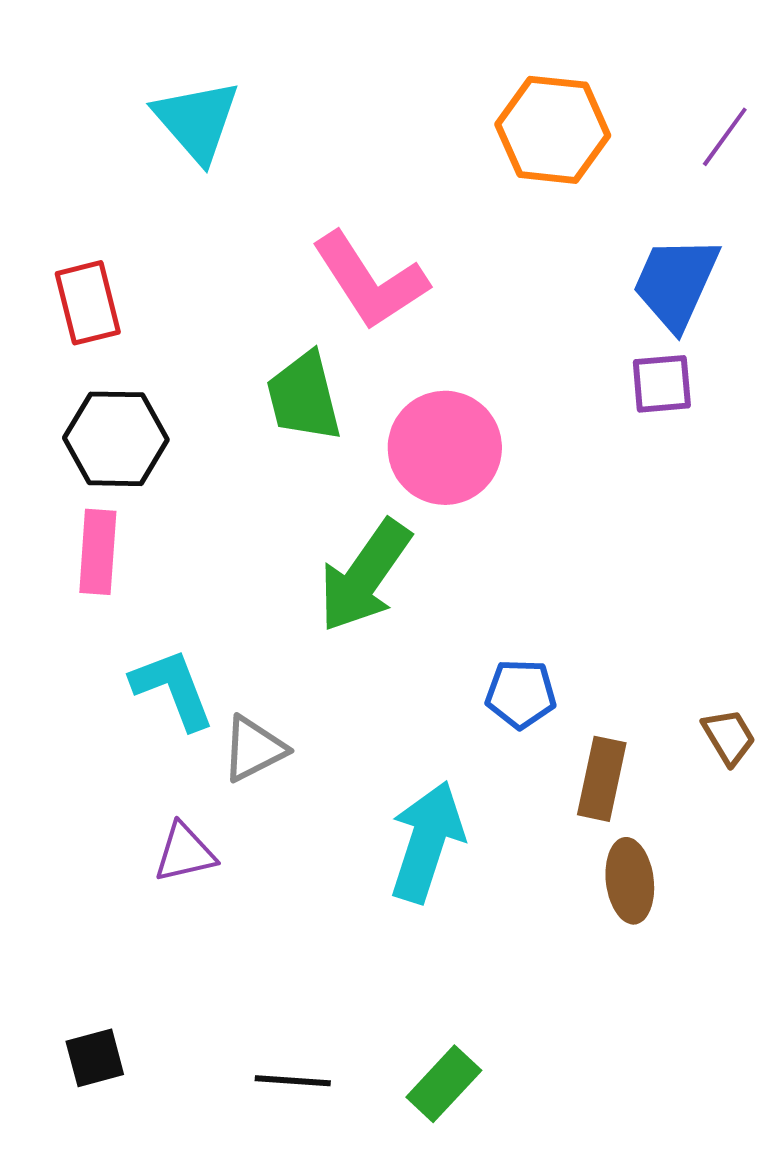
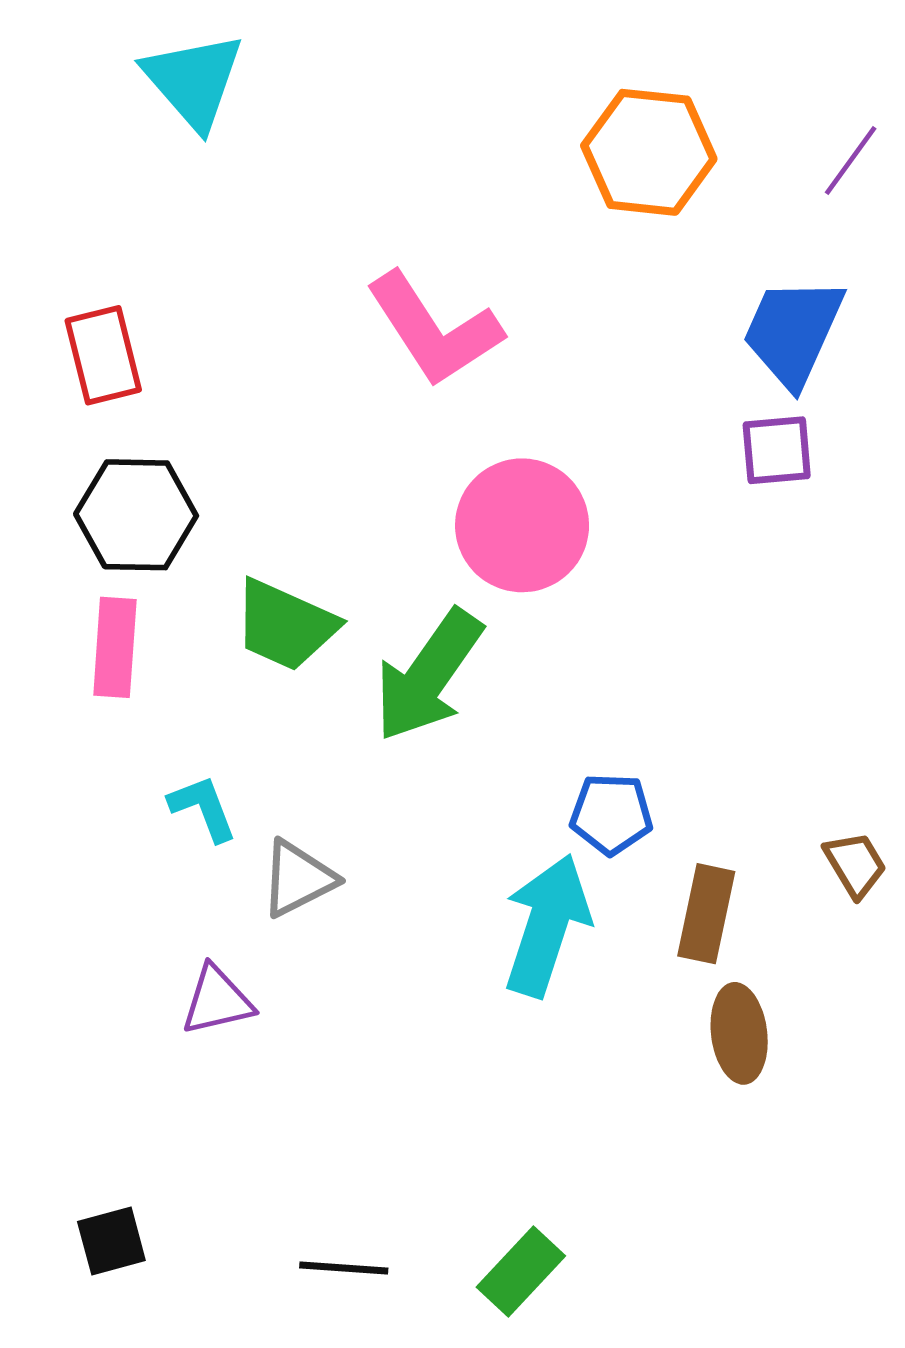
cyan triangle: (197, 121) -> (194, 81), moved
green trapezoid: (304, 397) -> (285, 625), moved, turned -52
cyan L-shape: (173, 689) -> (203, 808), size x0.7
cyan arrow: (427, 842) -> (547, 925), moved

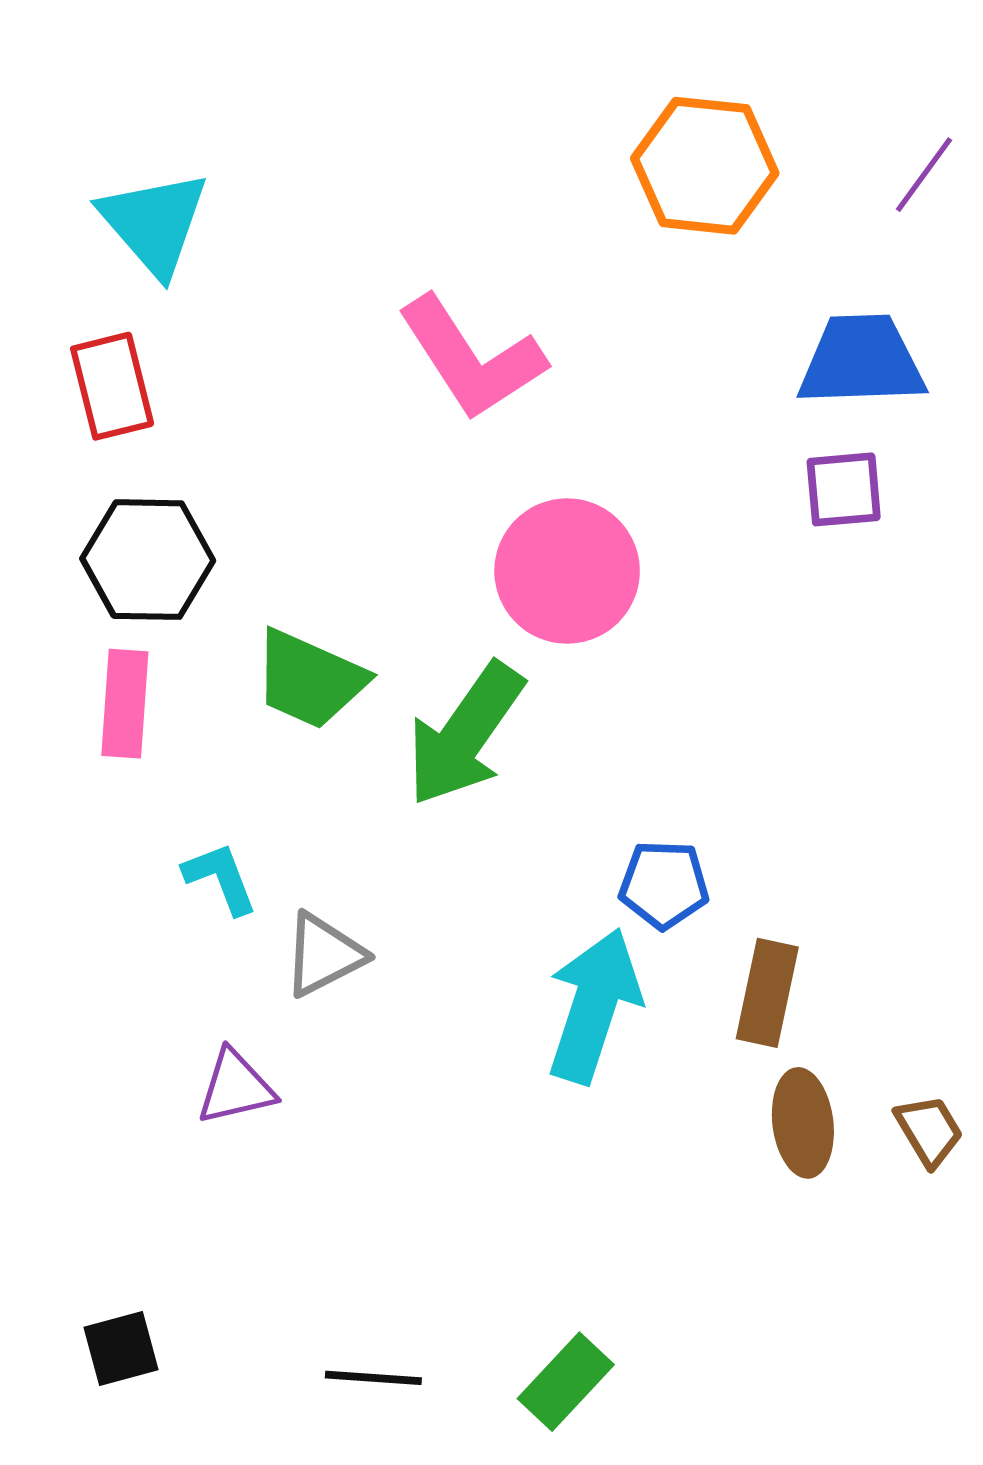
cyan triangle: (194, 81) -> (154, 223), moved
blue trapezoid: (793, 332) -> (862, 361), turned 64
brown trapezoid: (855, 864) -> (929, 1131), moved

